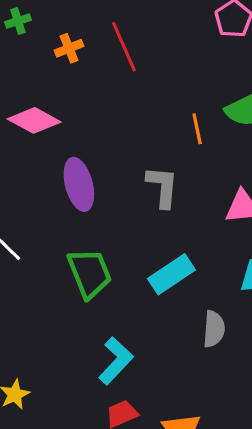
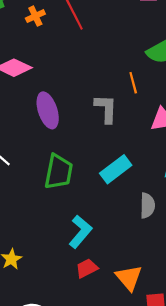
orange line: (197, 129) -> (133, 83), moved
green trapezoid: (90, 273) -> (59, 172), turned 36

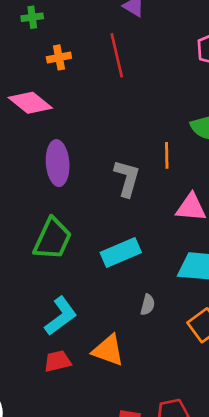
orange cross: (35, 16) -> (59, 57), moved
gray semicircle: (147, 206) -> (148, 305), size x0.7
orange triangle: (129, 278) -> (108, 350), moved, turned -44

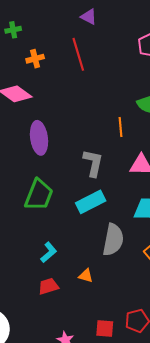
gray L-shape: (127, 178) -> (93, 163), moved
gray semicircle: (148, 305) -> (113, 240), size x2.0
cyan L-shape: (61, 316) -> (49, 252), size x0.7
orange triangle: (108, 350) -> (86, 276), size x0.6

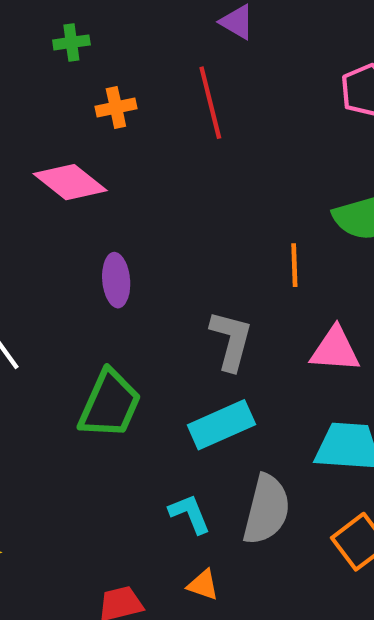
purple ellipse: (39, 138) -> (116, 280), size x0.7
cyan L-shape: (49, 252) -> (190, 514), moved, turned -75

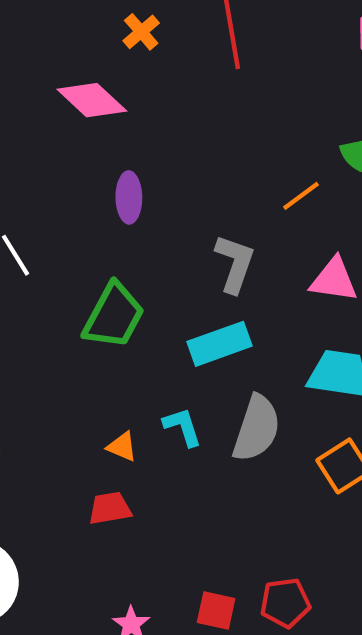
orange cross: (116, 108) -> (141, 32), turned -33
orange line: (294, 265) -> (301, 196), turned 51
orange triangle: (203, 585) -> (122, 447), moved

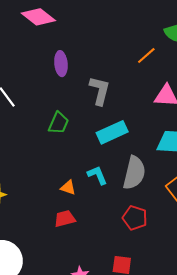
gray L-shape: (235, 264) -> (100, 91), moved
green trapezoid: (114, 316) -> (58, 123), size x0.7
red pentagon: (285, 603) -> (135, 218), moved, turned 30

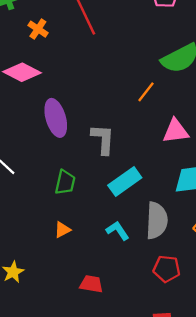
purple ellipse: (61, 64) -> (56, 118), size x1.4
orange triangle: (68, 188) -> (62, 230), moved, turned -35
red trapezoid: (65, 219) -> (91, 284), turned 35

